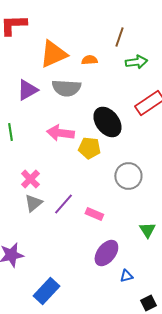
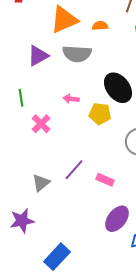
pink arrow: (60, 133) -> (71, 99), size x0.6
pink cross: (30, 179) -> (41, 124), moved
gray triangle: (33, 203) -> (41, 183), moved

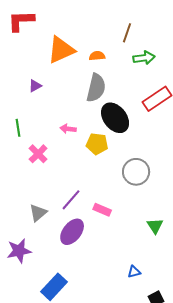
gray semicircle: (77, 54) -> (96, 88), moved, turned -80
purple triangle: (38, 56) -> (35, 86), size x0.6
purple ellipse: (117, 219) -> (72, 232), moved

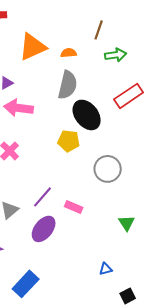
pink arrow: (68, 129) -> (19, 108), moved, size x1.8

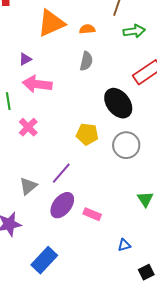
gray semicircle: (68, 85) -> (86, 61), size x0.7
black ellipse: (87, 115) -> (118, 103), moved
yellow pentagon: (69, 141) -> (87, 134), moved
pink rectangle: (74, 207) -> (92, 214), moved

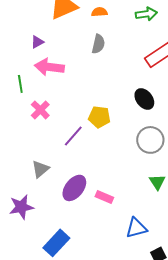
black ellipse: (118, 103) -> (144, 99), moved, size x0.7
gray circle: (126, 145) -> (150, 140), moved
purple line: (61, 173) -> (73, 136), moved
blue triangle: (124, 245) -> (136, 228), size x1.6

